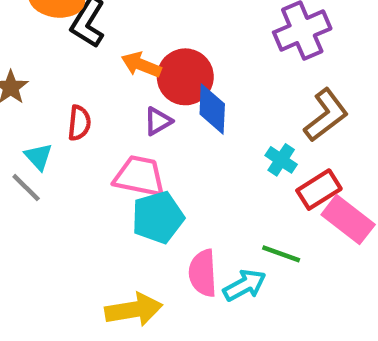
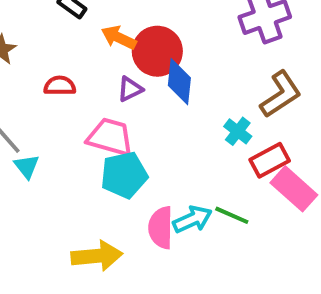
red semicircle: (79, 123) -> (60, 86), turned -100
cyan triangle: (38, 157) -> (27, 166), moved
cyan arrow: (245, 285) -> (192, 219), moved

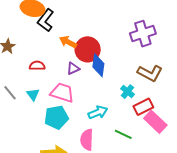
brown L-shape: (281, 94) -> (150, 73), turned 60
cyan triangle: (27, 166) -> (33, 94), moved
cyan pentagon: (124, 175) -> (56, 117), moved
cyan arrow: (192, 219) -> (98, 112), moved

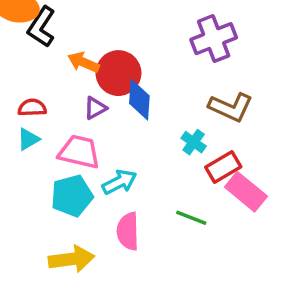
cyan triangle: (33, 94) -> (28, 139), moved, turned 40
cyan arrow: (98, 112) -> (119, 182), moved

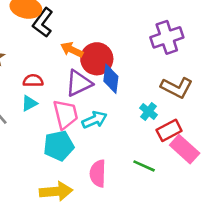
purple triangle: (95, 108) -> (79, 83), size x1.6
pink trapezoid: (79, 152) -> (66, 114), turned 60
cyan arrow: (119, 182) -> (95, 120), moved

